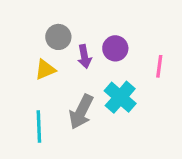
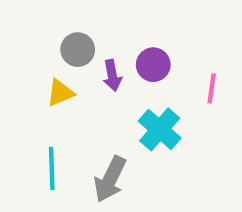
gray arrow: (81, 112) -> (110, 179), moved

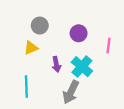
purple arrow: (112, 75) -> (56, 64), moved
gray arrow: (110, 179) -> (71, 92), moved

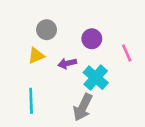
pink line: (109, 45) -> (127, 53), turned -32
purple arrow: (56, 64) -> (67, 63), moved, turned 88

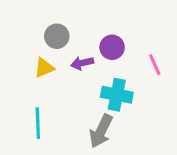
purple arrow: (67, 63) -> (82, 63), moved
cyan cross: (96, 78) -> (117, 95), turned -30

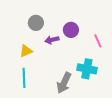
yellow triangle: (44, 68) -> (26, 51), moved
cyan cross: (117, 95) -> (87, 69), moved

